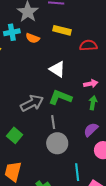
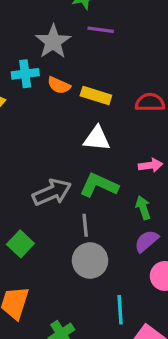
yellow rectangle: (62, 30) -> (96, 95), moved
white triangle: (57, 69) -> (97, 139), turned -30
green arrow: (93, 103) -> (143, 208), moved, turned -32

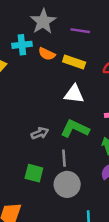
purple line: (101, 30) -> (80, 31), moved
gray arrow: (52, 192) -> (40, 133), size x0.6
green square: (20, 244) -> (34, 173), moved, turned -30

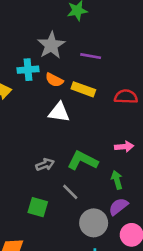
white triangle: (74, 94) -> (59, 112), moved
gray line: (64, 158) -> (70, 192), turned -42
gray circle: (67, 184) -> (94, 223), moved

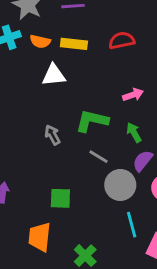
gray arrow: (45, 165) -> (53, 135), turned -84
gray line: (70, 192) -> (98, 157), moved
green square: (38, 207) -> (60, 198), moved

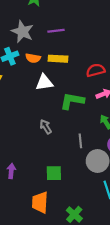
red semicircle: (122, 40) -> (96, 70), moved
green L-shape: (92, 121) -> (72, 101), moved
gray line: (98, 157) -> (80, 141), turned 56

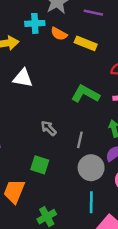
white triangle: (44, 82) -> (23, 78), moved
gray arrow: (46, 127) -> (49, 128), moved, turned -32

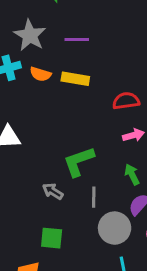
green L-shape: (85, 94) -> (79, 162), moved, turned -36

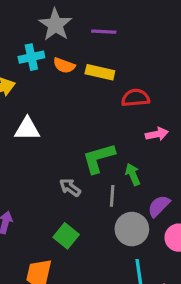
red semicircle: (126, 101) -> (135, 98), moved
green arrow: (132, 175) -> (133, 174), moved
green square: (52, 238) -> (66, 236), turned 30

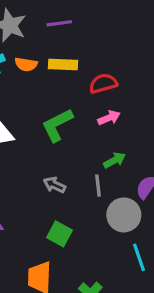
pink arrow: (157, 134) -> (109, 118), moved
green L-shape: (99, 158) -> (57, 125), moved
green arrow: (133, 174) -> (115, 160), turned 95

